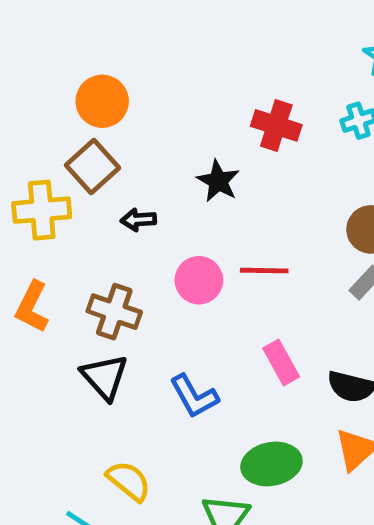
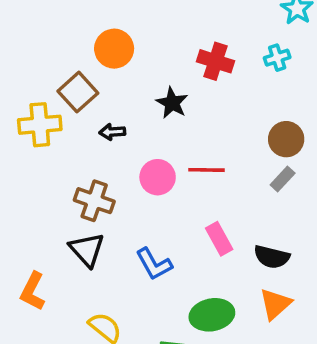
orange circle: (102, 101) -> (114, 49), moved
orange L-shape: (32, 307) -> (33, 291), moved

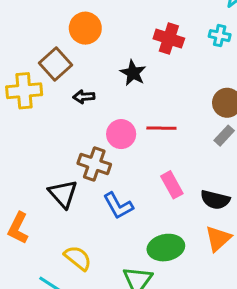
cyan cross: (277, 58) -> (220, 36), turned 30
brown cross: (94, 201) -> (94, 164), moved

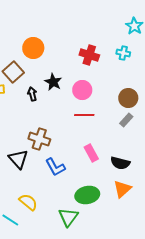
black star: (133, 73) -> (53, 82), moved
black arrow: (84, 97) -> (32, 94), turned 80
pink circle: (121, 134) -> (82, 90), moved

